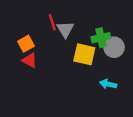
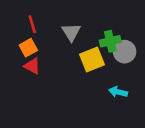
red line: (52, 22) -> (32, 24), moved
yellow square: (84, 54) -> (92, 59), turned -35

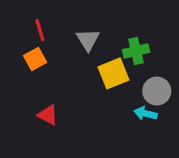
gray circle: (125, 52) -> (157, 91), moved
red triangle: (32, 66) -> (48, 115), moved

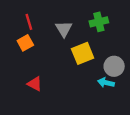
green cross: (136, 51) -> (99, 22), moved

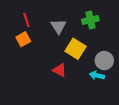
yellow square: (83, 53) -> (75, 49), turned -36
red triangle: (35, 84) -> (60, 70), moved

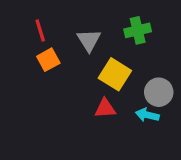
orange square: (23, 39) -> (48, 60), moved
red triangle: (60, 70) -> (105, 108), moved, turned -32

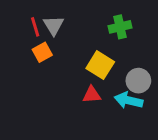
gray triangle: (89, 40) -> (54, 25), moved
cyan arrow: (147, 115) -> (128, 100), size x1.4

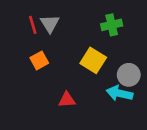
orange square: (42, 52) -> (39, 60), moved
red triangle: (92, 95) -> (67, 100), moved

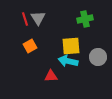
yellow square: (93, 60) -> (71, 46), turned -36
cyan arrow: (120, 93) -> (68, 61), moved

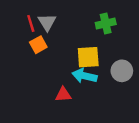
orange square: (30, 46) -> (38, 45), moved

